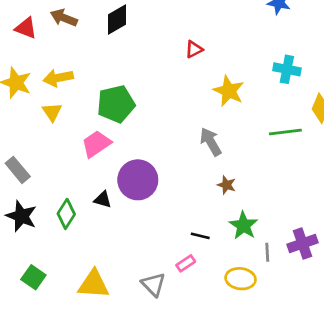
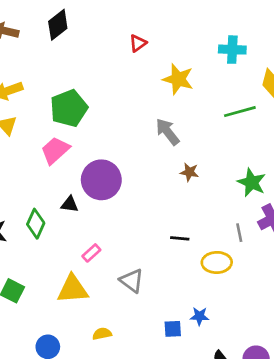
green star: (244, 225) -> (252, 182), moved
black line: (200, 236) -> (180, 238), moved
pink rectangle: (186, 263) -> (91, 253), moved

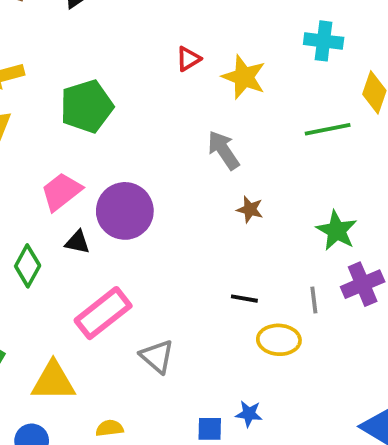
red triangle: (138, 43) -> (188, 59), moved
pink trapezoid: (55, 150) -> (61, 192), moved
black line: (180, 238) -> (244, 299), moved
pink rectangle: (91, 253) -> (103, 313), size x2.0
yellow triangle: (73, 289) -> (53, 381), moved

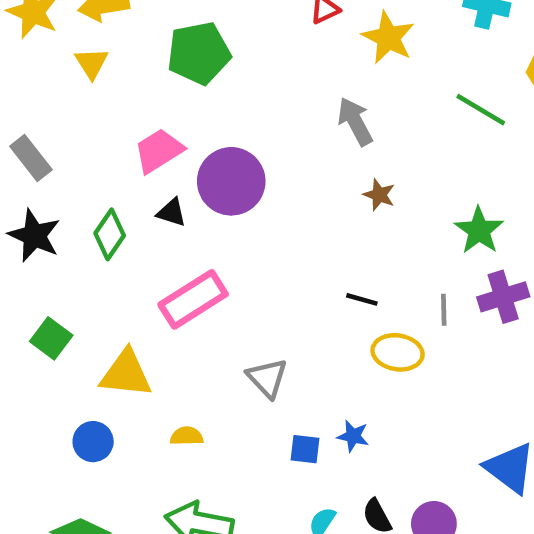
green line: (328, 129) -> (481, 110), turned 36
gray triangle: (157, 356) -> (267, 378), moved

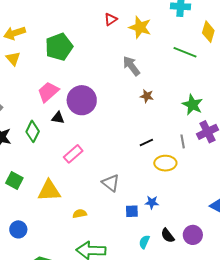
pink rectangle: (193, 299) -> (73, 154), size x0.7
black line: (362, 299) -> (146, 143), turned -32
blue circle: (93, 442) -> (18, 229), moved

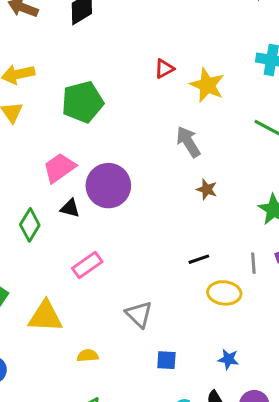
blue star: (152, 202) -> (228, 359), moved

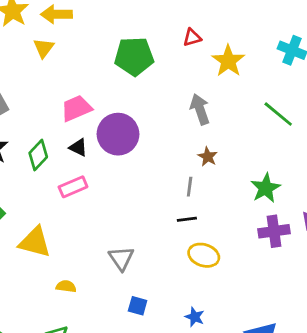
green pentagon: (82, 102) -> (134, 56), moved
gray line: (253, 263) -> (190, 187), moved
pink rectangle: (87, 265) -> (73, 187), moved

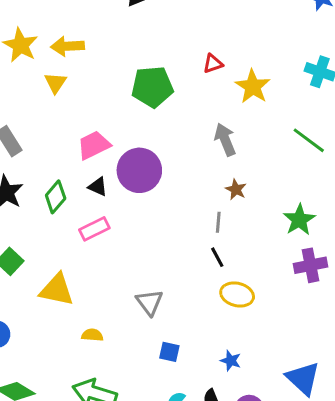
black line: (187, 219) -> (217, 257), turned 72

